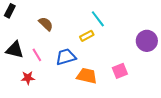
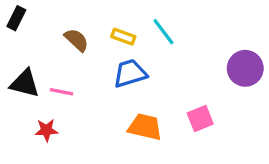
yellow rectangle: (87, 36) -> (123, 37), moved, turned 48
pink line: (37, 55) -> (61, 92), turned -48
blue trapezoid: (66, 57) -> (130, 73), moved

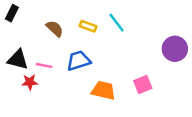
blue trapezoid: (130, 73) -> (79, 61), moved
red star: (46, 130) -> (30, 82), moved

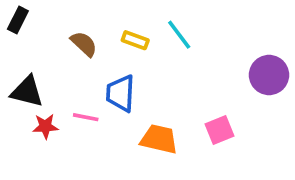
blue trapezoid: (79, 61) -> (121, 93), turned -70
pink line: (44, 65) -> (86, 117), moved

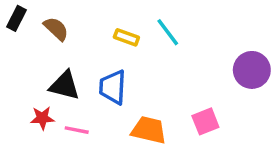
brown semicircle: (84, 44) -> (56, 29), moved
black triangle: (27, 92) -> (65, 85), moved
pink line: (86, 117) -> (77, 130), moved

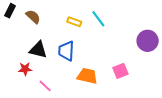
pink line: (77, 130) -> (45, 86), moved, turned 32

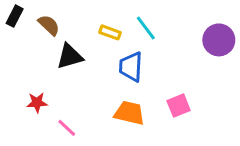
purple circle: (148, 41) -> (219, 40), moved
black triangle: (38, 50) -> (70, 56), moved, turned -30
blue trapezoid: (66, 51) -> (131, 67), moved

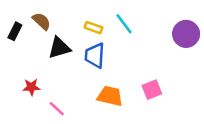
black rectangle: (15, 16) -> (15, 31), moved
blue trapezoid: (131, 67) -> (95, 55), moved

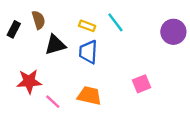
brown semicircle: (42, 21) -> (39, 20), turned 30
red star: (31, 87) -> (29, 81), size x1.5
orange trapezoid: (110, 96) -> (89, 96), moved

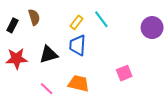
yellow rectangle: (87, 26) -> (77, 22), turned -72
black triangle: (55, 45) -> (49, 54), moved
red star: (29, 81) -> (17, 59), moved

